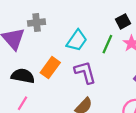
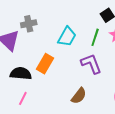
purple L-shape: (85, 72) -> (91, 64), moved

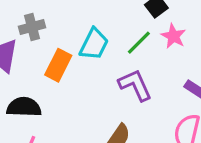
green line: (95, 37) -> (139, 43), turned 30
orange rectangle: (45, 64) -> (58, 65), moved

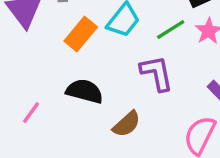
black semicircle: (24, 107) -> (85, 91), moved

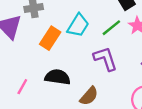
pink line: (31, 113) -> (22, 87), moved

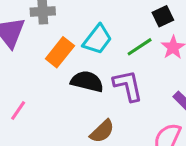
black semicircle: (57, 77) -> (87, 81), moved

